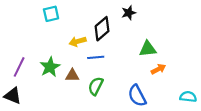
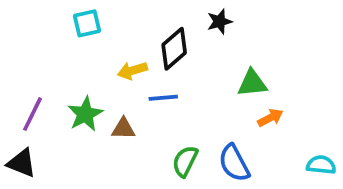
green semicircle: (96, 86) -> (185, 161), moved

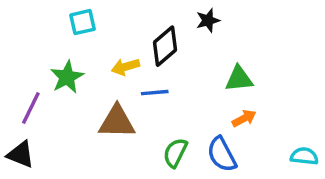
green star: (85, 114) -> (67, 77), moved
orange arrow: (270, 118) -> (244, 118), moved
brown triangle: (123, 129) -> (117, 122), size x1.6

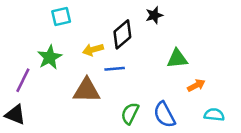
orange arrow: (244, 118) -> (196, 85), moved
cyan semicircle: (304, 156) -> (214, 115), moved

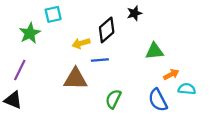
green star: (50, 57) -> (30, 33), moved
blue semicircle: (164, 115) -> (158, 100), moved
cyan semicircle: (214, 115) -> (187, 89), moved

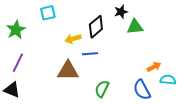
green star: (30, 33) -> (16, 30), moved
green triangle: (154, 51) -> (135, 27), moved

